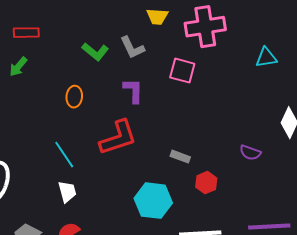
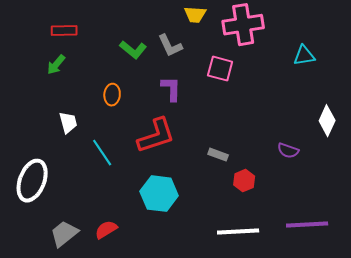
white trapezoid: (67, 192) -> (68, 123), moved
cyan hexagon: (153, 201) -> (159, 194), moved

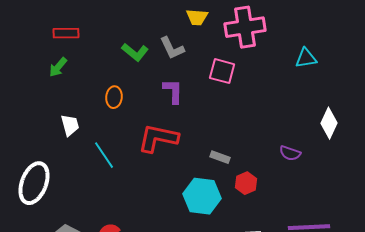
red L-shape: (156, 136) -> (158, 138), turned -150
cyan hexagon: (159, 194) -> (202, 196), moved

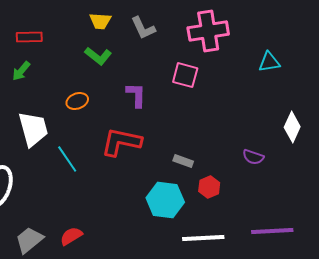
yellow trapezoid: (197, 17) -> (100, 21), moved
gray L-shape: (172, 48) -> (143, 28), moved
orange ellipse: (114, 97) -> (77, 101), turned 65
white trapezoid: (70, 125) -> (33, 129), size x1.6

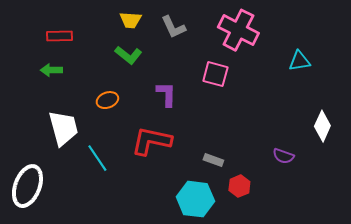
pink cross: (208, 31) -> (238, 30), turned 36
green arrow: (21, 71) -> (51, 70), turned 50

